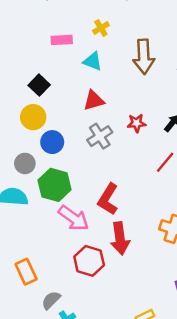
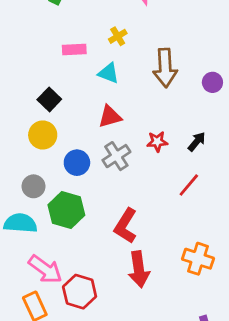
blue circle: (52, 142) -> (77, 163), moved
pink arrow: (74, 218) -> (45, 269), moved
red hexagon: (89, 261) -> (80, 292), moved

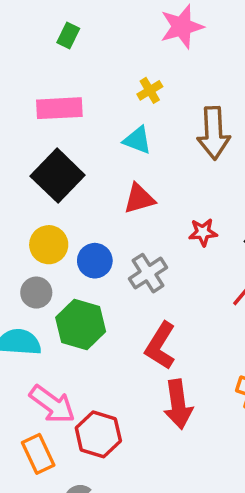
pink rectangle: (74, 49) -> (59, 108), moved, size x1.4
black square: (49, 99) -> (58, 176), size x1.6
yellow circle: (43, 135) -> (49, 245), moved
gray cross: (116, 156) -> (148, 273), moved

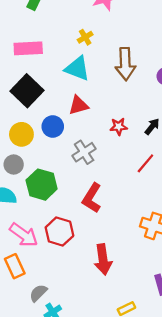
cyan triangle: (137, 140) -> (77, 68), size x1.4
blue circle: (95, 261) -> (53, 127), moved
red arrow: (178, 404) -> (103, 259), moved
red hexagon: (98, 434) -> (59, 232), moved

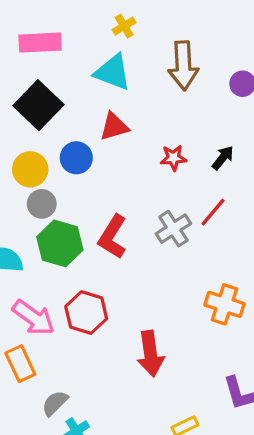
gray cross: (84, 152) -> (173, 229), moved
gray circle: (14, 164) -> (42, 204), moved
red L-shape: (92, 198) -> (113, 237), moved

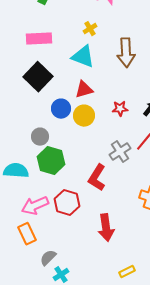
yellow circle: (30, 169) -> (84, 116), moved
red L-shape: (113, 237) -> (97, 178), moved
pink arrow: (33, 318) -> (35, 206), turned 120

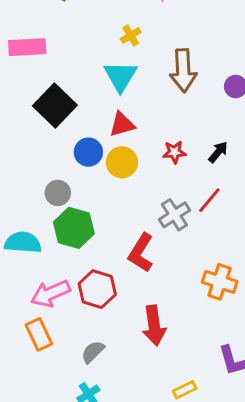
pink rectangle: (39, 39) -> (27, 47), moved
cyan triangle: (83, 57) -> (120, 76), turned 40
gray semicircle: (48, 258) -> (93, 352), moved

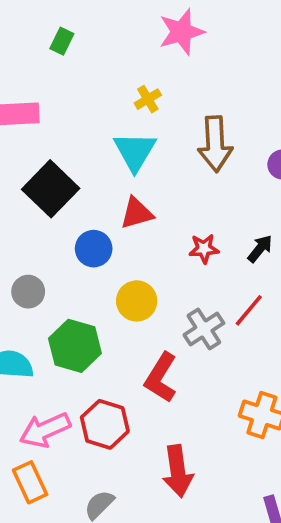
yellow circle: (122, 162) -> (137, 301), moved
gray circle: (58, 193) -> (28, 292), moved

